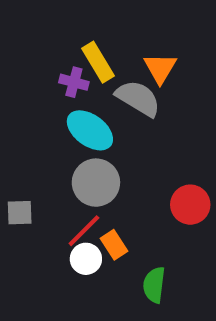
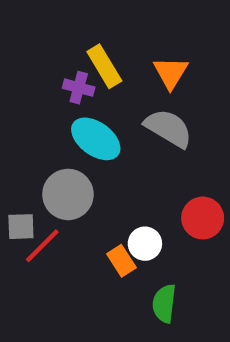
gray semicircle: (138, 98) -> (168, 128), moved
gray circle: (96, 183) -> (68, 194), moved
red line: (84, 231) -> (42, 246), moved
white circle: (86, 259) -> (145, 244), moved

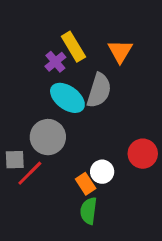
purple cross: (79, 88) -> (55, 62), turned 35
gray semicircle: (168, 128) -> (99, 90), moved, turned 76
green semicircle: (164, 303) -> (89, 211), moved

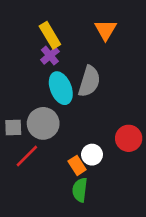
yellow rectangle: (73, 47) -> (50, 35), moved
orange triangle: (120, 51) -> (106, 30), moved
cyan ellipse: (67, 98) -> (61, 88), turned 32
gray square: (15, 160) -> (13, 127), moved

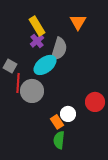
gray semicircle: (89, 81) -> (59, 49), moved
cyan ellipse: (61, 88) -> (45, 65), turned 75
gray square: (13, 127) -> (10, 66), moved, turned 32
red line: (27, 156) -> (18, 83), moved, turned -42

